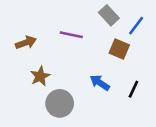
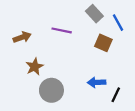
blue line: (136, 26) -> (118, 23), turned -66
blue arrow: (100, 83) -> (97, 82), moved, turned -36
black line: (133, 89) -> (116, 95), moved

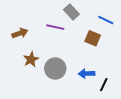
gray rectangle: (94, 14) -> (71, 12), moved
blue line: (118, 23) -> (106, 20), turned -35
gray circle: (51, 90) -> (55, 69), moved

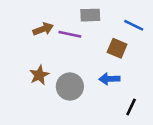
gray rectangle: (71, 12) -> (90, 15), turned -49
brown arrow: (20, 33) -> (43, 29), moved
blue arrow: (87, 74) -> (109, 79), moved

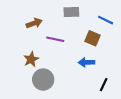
purple line: (70, 34) -> (55, 39), moved
gray circle: (70, 87) -> (43, 80), moved

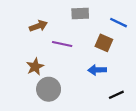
black line: (104, 85) -> (116, 95), turned 40

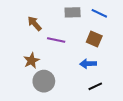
blue line: (119, 23) -> (99, 13), moved
brown arrow: (38, 26) -> (35, 24), turned -112
black line: (116, 95) -> (95, 86), moved

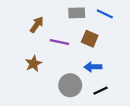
brown arrow: (35, 24) -> (37, 25), turned 77
brown square: (94, 39) -> (90, 39), moved
gray circle: (44, 81) -> (70, 85), moved

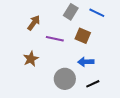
gray rectangle: (77, 13) -> (71, 12), turned -56

